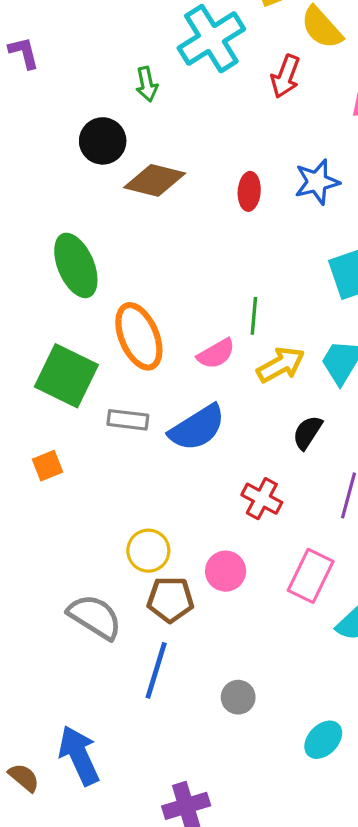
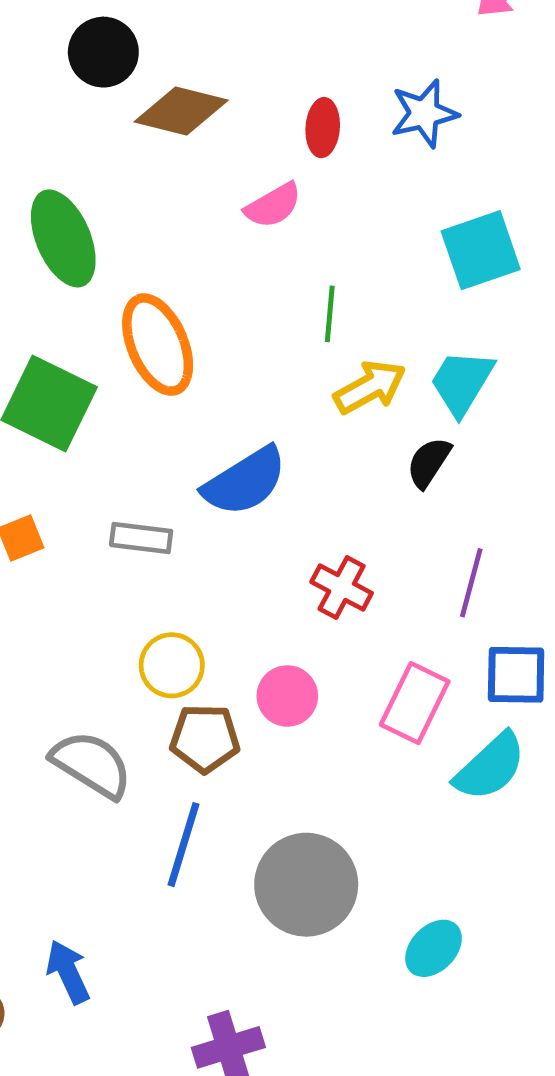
pink semicircle: (216, 354) -> (273, 205), moved
gray rectangle: (128, 420) -> (141, 538), moved
black semicircle: (307, 432) -> (429, 462), moved
gray circle: (238, 697) -> (306, 885), size x2.0
blue arrow: (79, 755) -> (68, 972), size x0.7

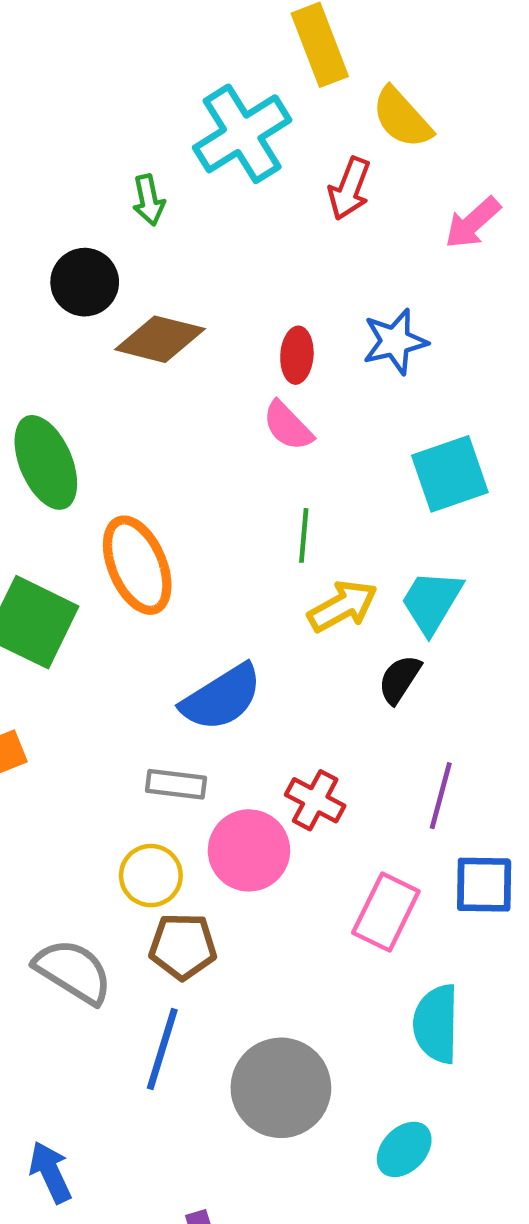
pink semicircle: (273, 205) -> (288, 426), moved, turned 76
gray rectangle: (141, 538) -> (176, 784), moved
pink circle: (287, 696) -> (249, 850), moved, size x1.4
cyan semicircle: (490, 767) -> (436, 1024), moved, turned 134

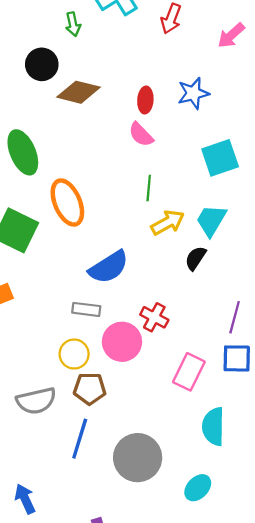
purple line: (441, 796) -> (235, 317), moved
gray semicircle: (73, 971) -> (36, 401), turned 135

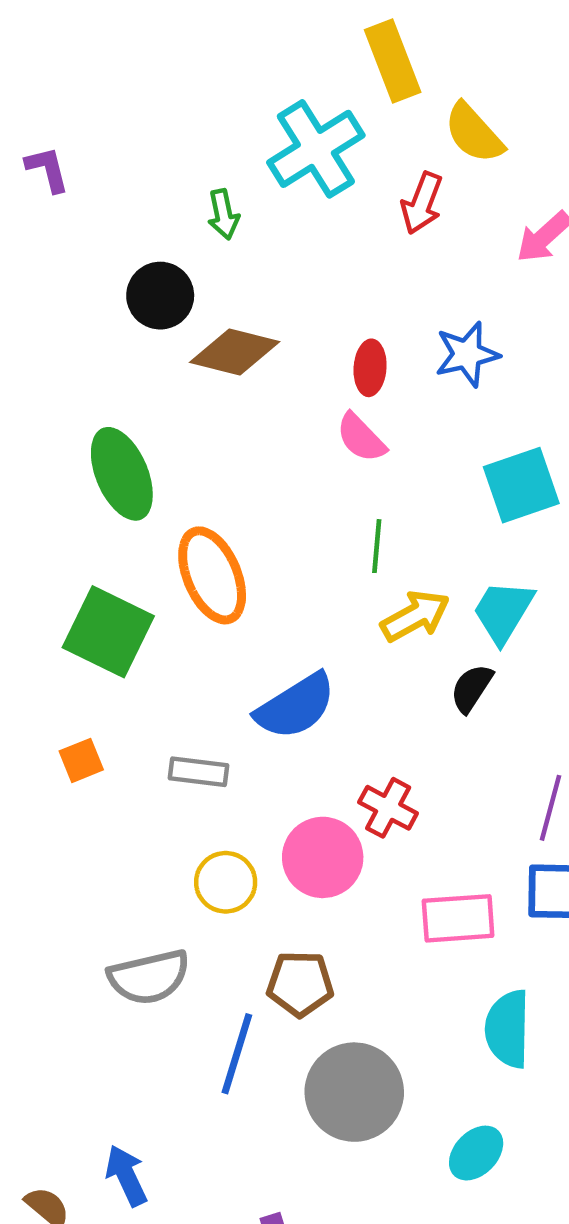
gray rectangle: (86, 309) -> (199, 772), moved
pink rectangle: (189, 372) -> (458, 918), turned 60
brown pentagon: (90, 389) -> (300, 984), moved

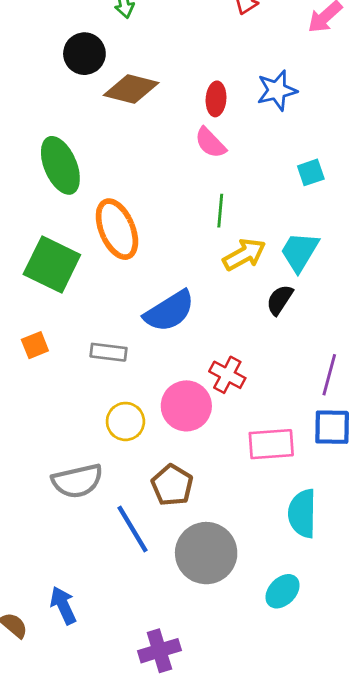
cyan square: (521, 485) -> (311, 172), size x0.6
brown pentagon: (300, 984) -> (172, 485), turned 30
blue line: (237, 1054) -> (133, 529), turned -48

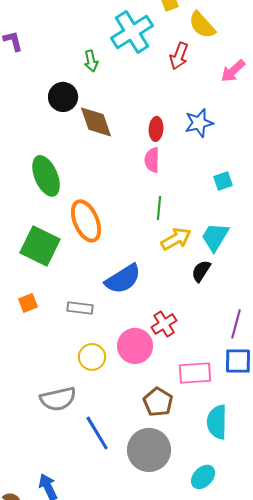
brown diamond: (131, 89) -> (96, 122), turned 57
pink semicircle: (210, 143) -> (152, 160), turned 45
red cross: (227, 375) -> (164, 324), turned 30
brown pentagon: (172, 485) -> (158, 402), moved

